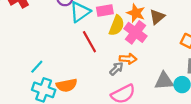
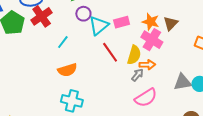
yellow semicircle: (117, 26) -> (134, 55), moved
cyan line: (37, 67) -> (63, 42), moved
orange semicircle: (67, 85) -> (67, 70), moved

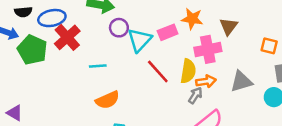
orange star: (151, 22) -> (192, 19), moved
pink cross: (152, 40) -> (208, 49), turned -35
cyan line: (63, 42) -> (98, 66), turned 56
gray triangle: (183, 82) -> (241, 81), moved

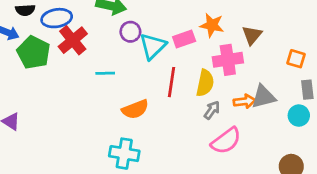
red line: (158, 72) -> (172, 82), turned 48
orange arrow: (206, 81) -> (244, 101), moved
orange semicircle: (108, 100) -> (135, 109), moved

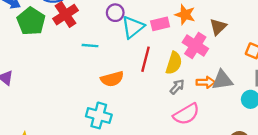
pink cross: (228, 60) -> (195, 45), turned 35

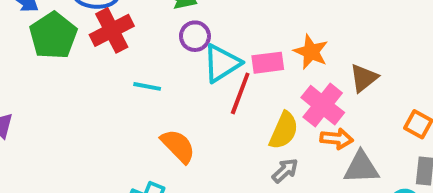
red line: (146, 59) -> (240, 93), moved
orange semicircle: (112, 79) -> (178, 146), turned -125
orange arrow: (206, 82) -> (337, 139), moved

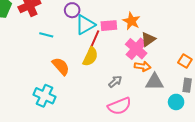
brown triangle: (364, 78) -> (148, 39), moved
yellow semicircle: (284, 130) -> (90, 57), moved

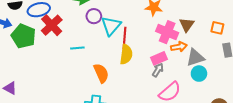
pink rectangle: (109, 26) -> (159, 58), moved
brown triangle: (148, 39) -> (187, 25), moved
orange semicircle: (61, 66) -> (101, 73), turned 36
cyan circle: (176, 102) -> (199, 74), moved

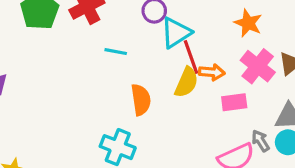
red line: (125, 38) -> (191, 57), turned -40
orange arrow: (179, 47) -> (212, 72), moved
gray arrow: (158, 70) -> (261, 141), moved, turned -80

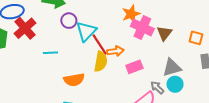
orange star: (248, 23) -> (131, 14), turned -30
pink cross: (258, 66) -> (142, 27), moved
orange semicircle: (141, 100) -> (74, 80), turned 102

